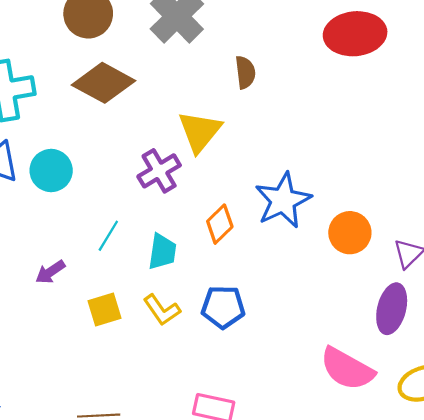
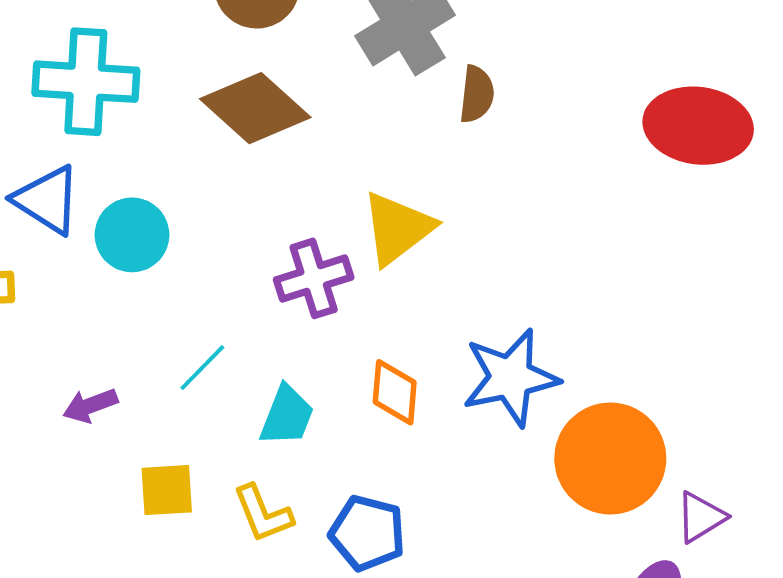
brown semicircle: (245, 72) -> (477, 94), moved
orange diamond: (220, 224) -> (395, 392), turned -54
orange circle: (350, 233) -> (610, 458), size x1.5

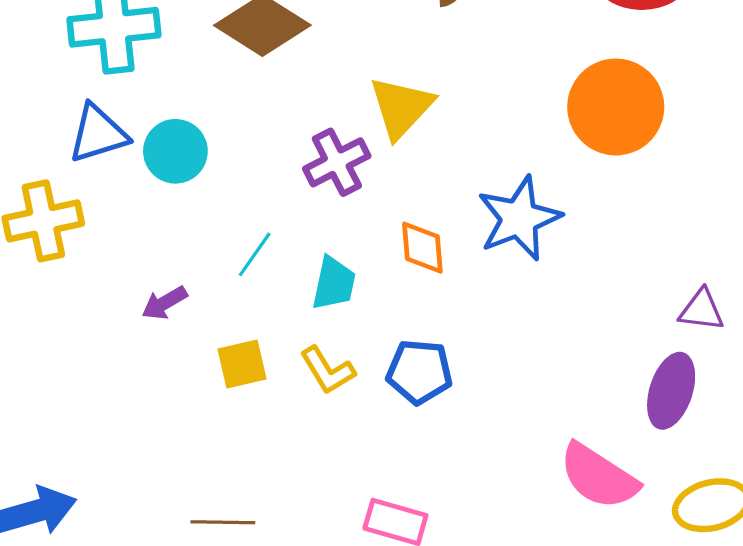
blue triangle: (47, 200) -> (98, 134), turned -40
orange circle: (610, 458) -> (616, 107), moved
purple triangle: (701, 517) -> (702, 310), turned 48

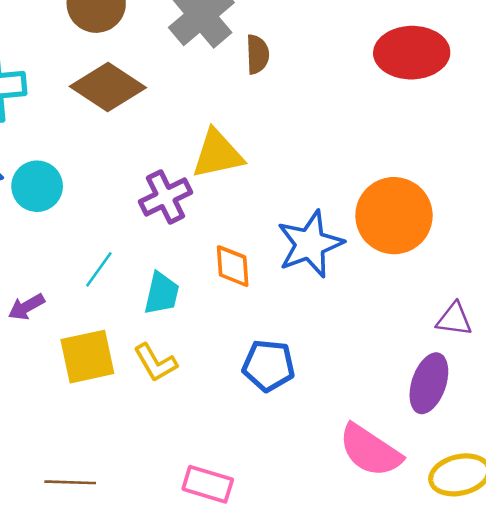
yellow triangle: (401, 107) -> (217, 154), turned 34
orange circle: (616, 107) -> (394, 216), moved
yellow square: (242, 364) -> (87, 357), size x1.4
blue pentagon: (419, 372) -> (269, 366), moved

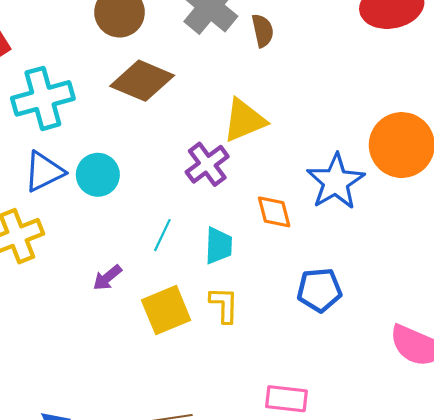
yellow L-shape: (155, 363) -> (224, 305), turned -138

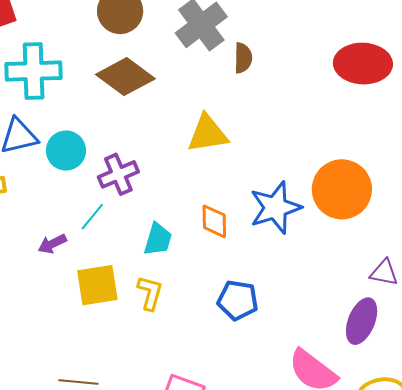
purple cross: (207, 164) -> (118, 174), moved
cyan line: (162, 235) -> (92, 217), moved

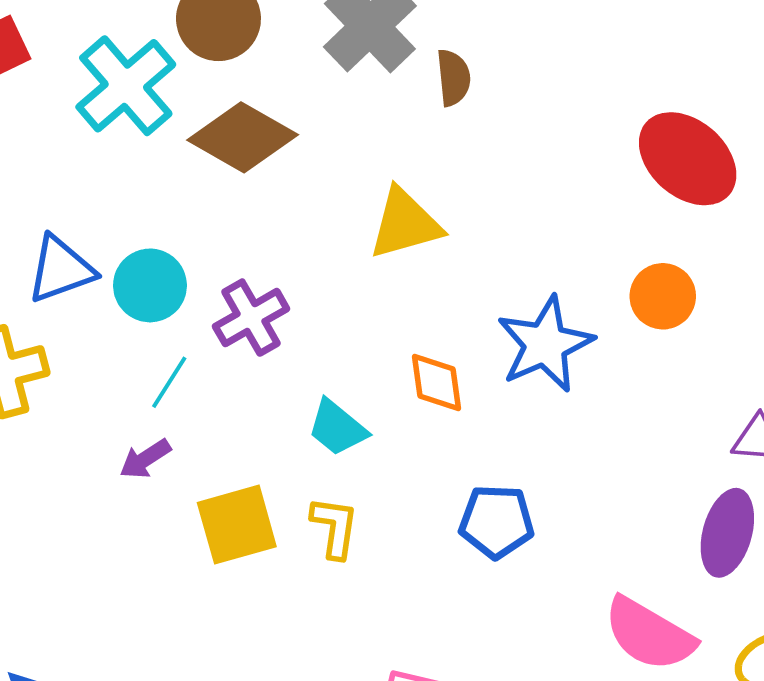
red ellipse: (363, 64) -> (688, 159), moved, turned 46
cyan cross: (34, 71) -> (126, 86), moved, turned -32
orange circle: (342, 189) -> (663, 296), size x0.6
cyan line: (92, 217) -> (169, 382), moved
cyan trapezoid: (158, 239) -> (337, 428), turned 120

